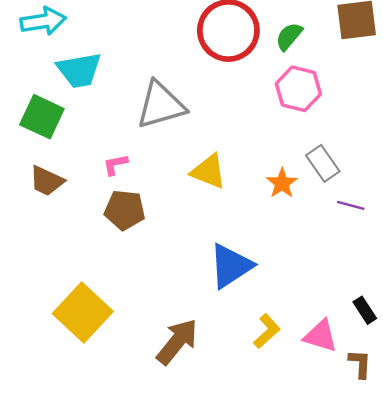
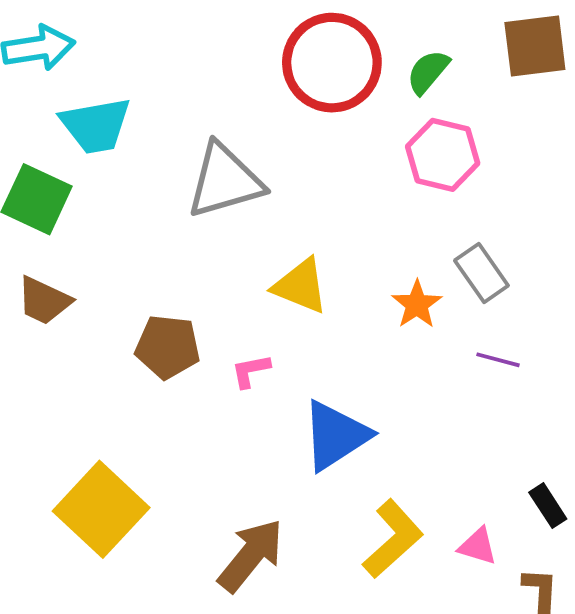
pink L-shape: (115, 165) -> (251, 371), moved
purple line: (351, 205) -> (498, 360), moved
yellow L-shape: (267, 331) -> (393, 539), size x1.4
pink triangle: (320, 336) -> (478, 546), size x0.7

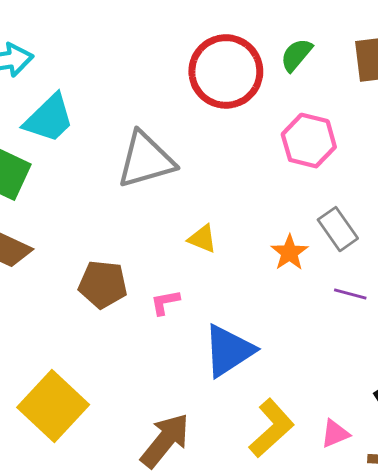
green semicircle: (428, 72) -> (296, 55), moved
cyan trapezoid: (96, 125) -> (49, 118), turned -34
yellow triangle: (301, 286) -> (202, 239), size x0.7
pink triangle: (478, 546) -> (335, 434), turned -40

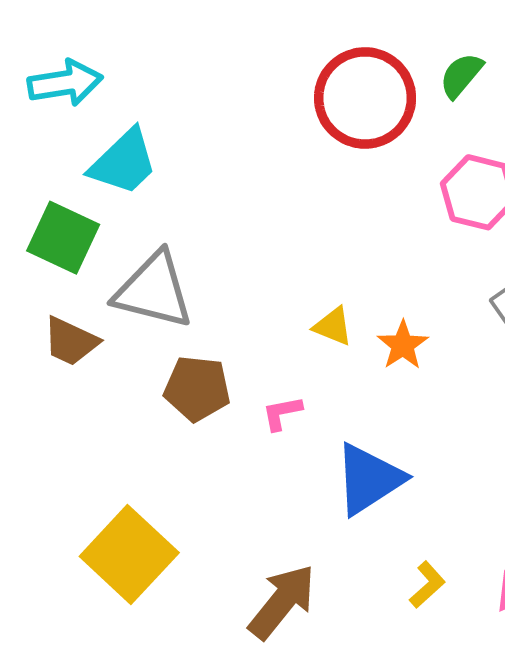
gray triangle: (146, 160) -> (154, 290), moved, turned 30
orange star: (289, 253) -> (403, 345), moved
yellow L-shape: (271, 428) -> (427, 585), size x0.6

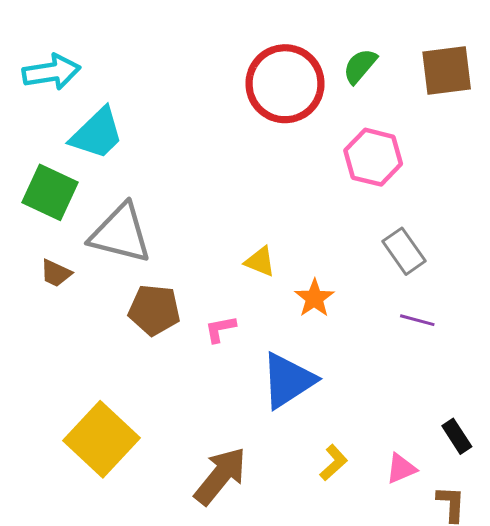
brown trapezoid: (71, 341) -> (56, 273), size x0.7
orange star: (403, 345) -> (314, 298), moved

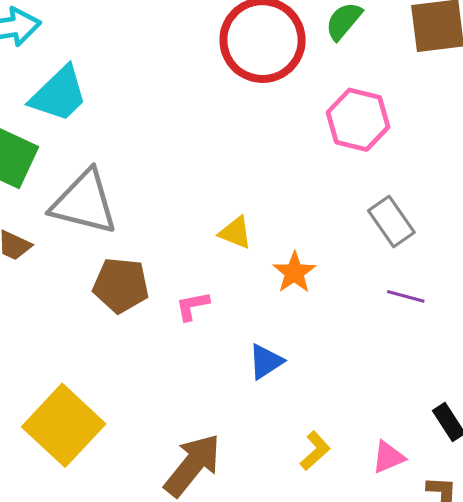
blue triangle: (288, 380) -> (266, 362), size x0.6

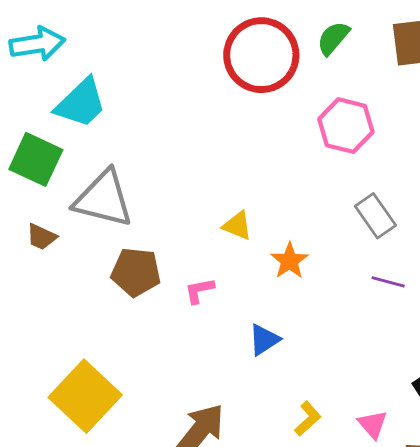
pink triangle: (388, 457) -> (373, 424), turned -48

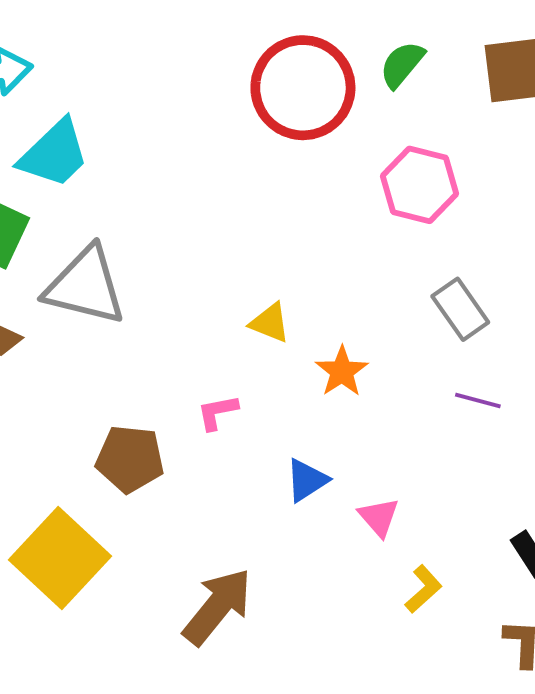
brown pentagon: (136, 272) -> (130, 459), moved
yellow L-shape: (308, 419) -> (423, 589), moved
pink triangle: (373, 424) -> (379, 517), moved

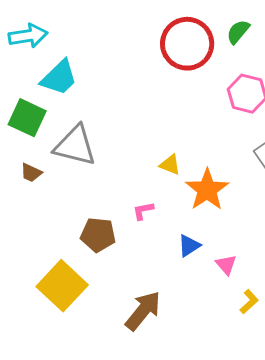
orange star: (342, 371) -> (207, 190), size x1.6

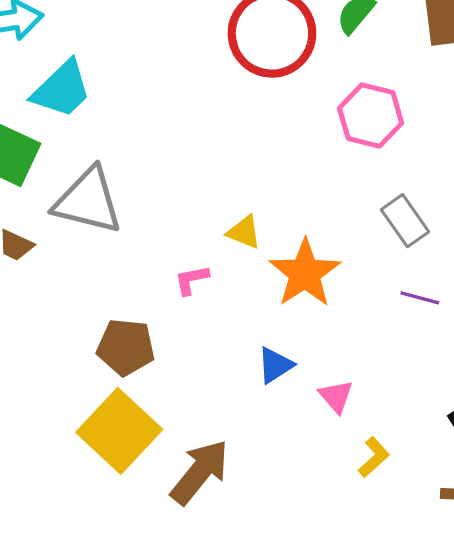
pink L-shape: (143, 211) -> (191, 280), moved
yellow square: (62, 286) -> (119, 431), moved

